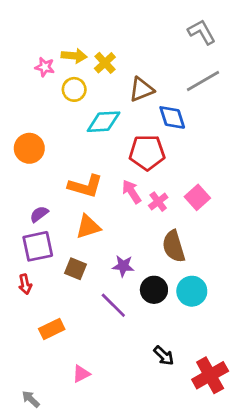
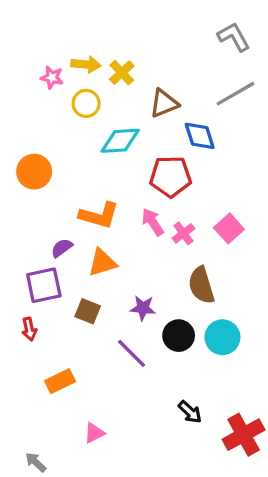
purple semicircle: (39, 214) -> (62, 248), moved

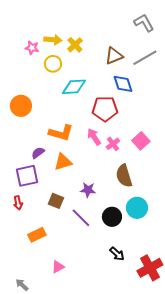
brown triangle: (164, 103) -> (114, 56), moved
brown square: (88, 311) -> (56, 201), moved
black circle: (179, 336) -> (112, 217), moved

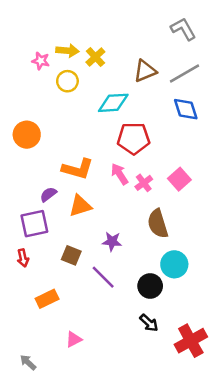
blue diamond: (123, 84) -> (186, 109), moved
cyan diamond: (74, 87) -> (113, 103), moved
black circle: (112, 217) -> (150, 286), moved

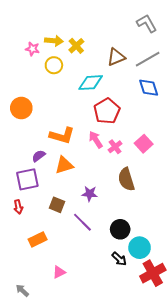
red pentagon: (134, 138) -> (107, 111), turned -30
cyan circle: (174, 264) -> (140, 248), moved

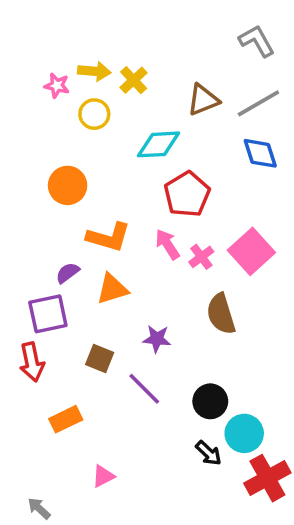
orange circle: (21, 108) -> (68, 185), moved
pink square: (144, 144) -> (251, 251), size x1.4
red arrow: (18, 207) -> (32, 362), size x1.5

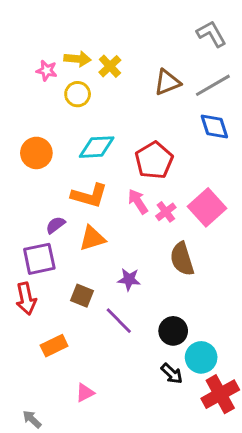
cyan diamond: (159, 144) -> (97, 147), moved
orange circle: (68, 185) -> (36, 153), moved

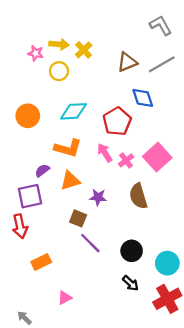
blue diamond: (214, 126) -> (143, 98), moved
purple star: (129, 279) -> (98, 197), moved
brown square: (82, 296) -> (78, 218), moved
cyan circle: (201, 357) -> (167, 263), moved

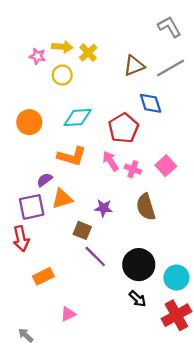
pink square: (157, 157) -> (166, 166), size x0.7
pink cross: (126, 160) -> (133, 169), turned -32
orange triangle: (70, 181) -> (62, 199), moved
black circle: (132, 251) -> (139, 265), size x1.4

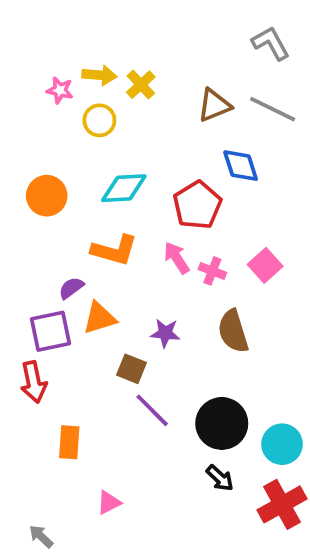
gray line: (171, 68) -> (273, 109), turned 56
orange rectangle: (43, 276) -> (69, 442), turned -60

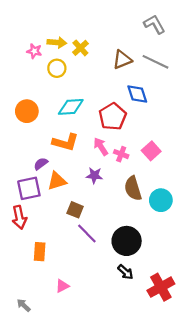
purple star: (165, 333) -> (94, 176), moved
cyan circle: (282, 444) -> (161, 200), moved

